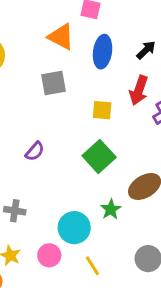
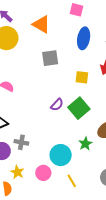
orange triangle: (61, 37) -> (41, 24), moved
purple semicircle: (35, 151) -> (57, 105), moved

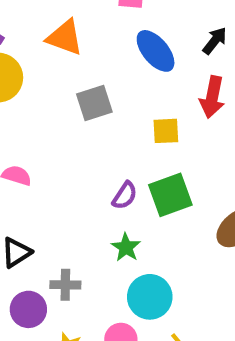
blue ellipse: (84, 38) -> (156, 51), turned -40
green square: (79, 108) -> (170, 195), turned 30
green star: (85, 144) -> (126, 247), moved

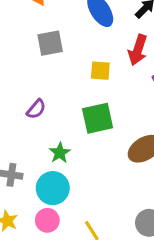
purple semicircle: (125, 196) -> (36, 109), moved
cyan circle: (150, 297) -> (53, 188), moved

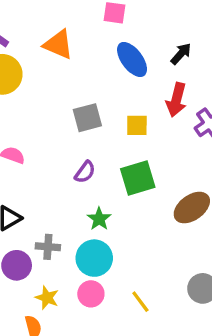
gray square: (50, 43) -> (87, 118), moved
purple semicircle: (36, 109) -> (85, 172), moved

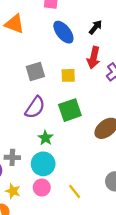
purple semicircle: (85, 172) -> (35, 107), size x1.5

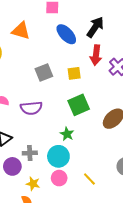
black arrow: (96, 27) -> (95, 27), size x1.5
purple semicircle: (35, 107) -> (31, 108), moved, turned 55
green star: (45, 138) -> (67, 134), moved

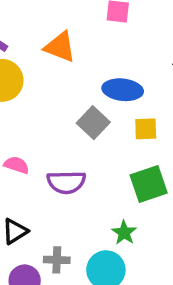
blue ellipse: (66, 34) -> (123, 90), moved, turned -45
gray square: (44, 72) -> (93, 123), turned -30

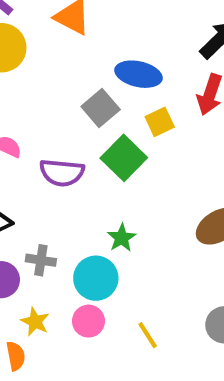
yellow square: (146, 129) -> (160, 122), turned -30
green square: (149, 184) -> (124, 158), moved, turned -33

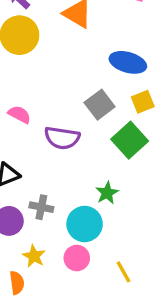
gray square: (101, 108) -> (100, 105), moved
green square: (124, 158) -> (130, 140), moved

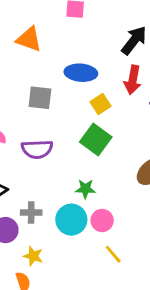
gray square: (100, 105) -> (40, 98), moved, turned -35
green star: (107, 193) -> (85, 189), turned -30
pink circle: (77, 258) -> (102, 220), moved

